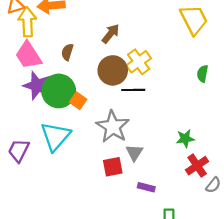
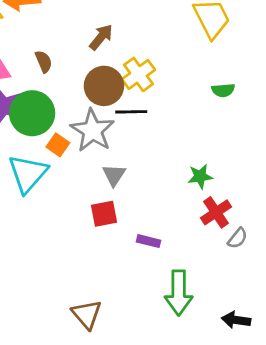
brown semicircle: (67, 52) -> (44, 62), turned 140
green semicircle: (202, 74) -> (223, 90), turned -105
orange square: (78, 101) -> (58, 145), moved
gray star: (113, 127) -> (92, 130), moved
gray triangle: (134, 153) -> (114, 175), moved

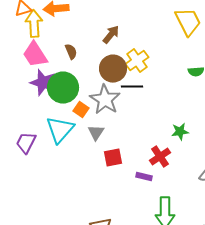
gray triangle: (114, 175) -> (96, 133), moved
red cross: (216, 212) -> (160, 157), moved

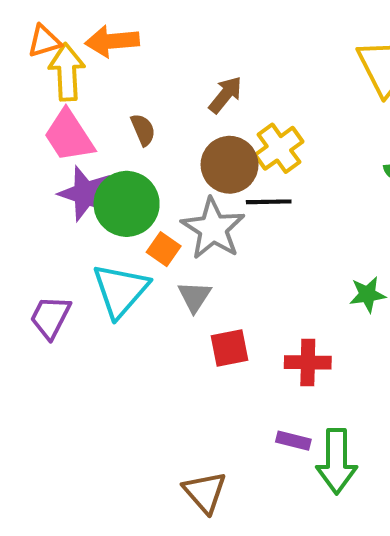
red cross: (160, 157) -> (308, 362), moved, turned 35
purple rectangle: (144, 177) -> (293, 441), moved

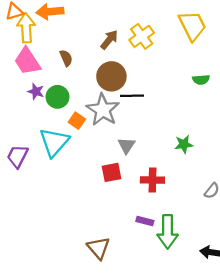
yellow cross: (279, 148) -> (142, 36), moved
purple star: (85, 194) -> (36, 91), size x0.6
green circle: (127, 204) -> (57, 97), size x0.7
gray triangle: (195, 297) -> (127, 145), moved

